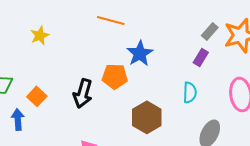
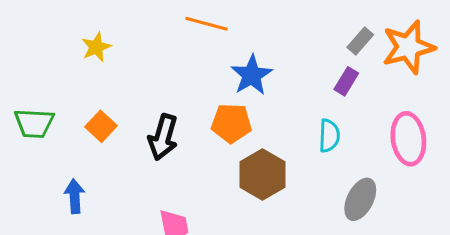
orange pentagon: (115, 76) -> (231, 123), moved
orange square: (37, 96) -> (101, 126), moved
blue arrow: (18, 119) -> (75, 196), moved

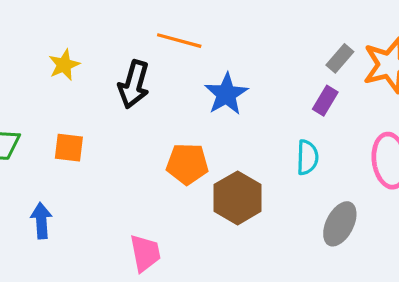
orange pentagon: (231, 123) -> (187, 164), moved
orange square: (101, 126) -> (69, 148), turned -36
black arrow: (163, 137) -> (134, 84), moved

